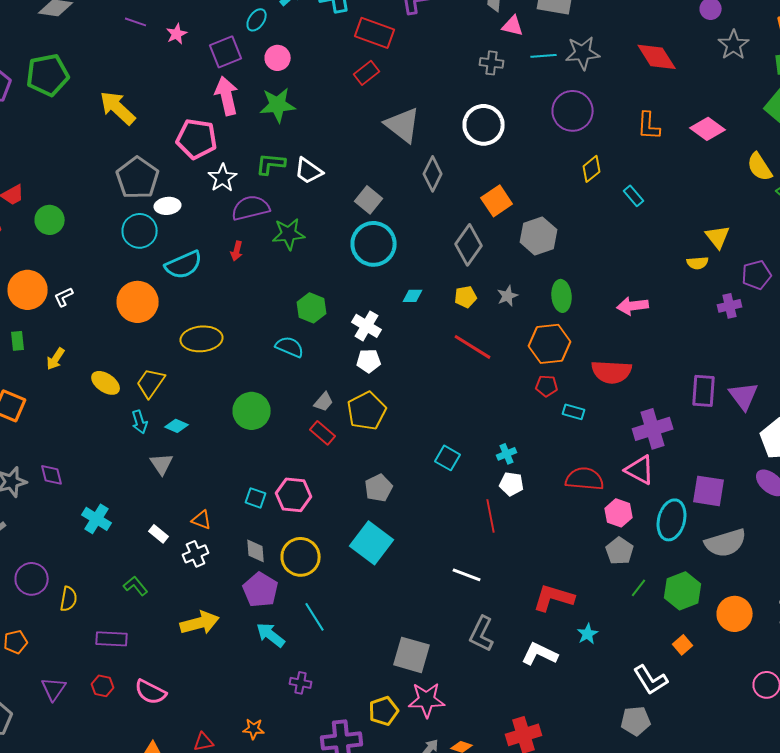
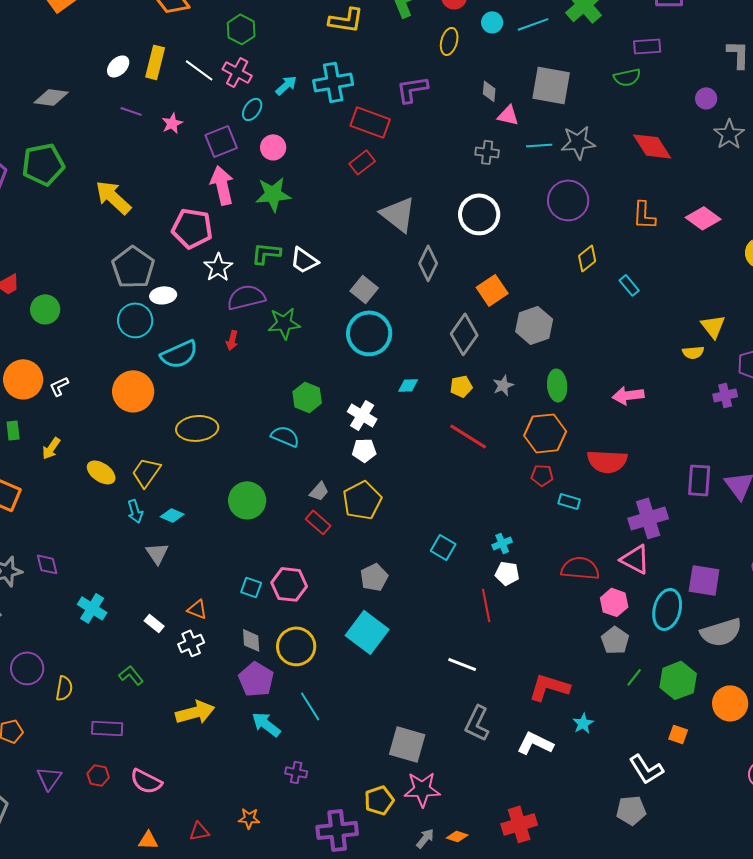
orange square: (683, 645) -> (678, 734), turned -30

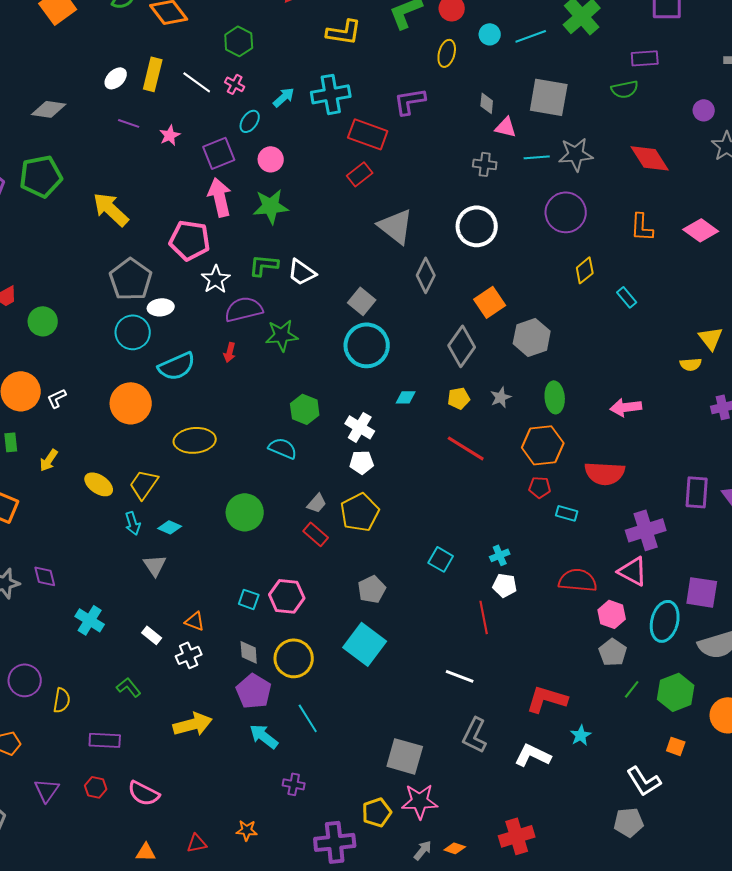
pink cross: (237, 72) -> (235, 84), size x0.7

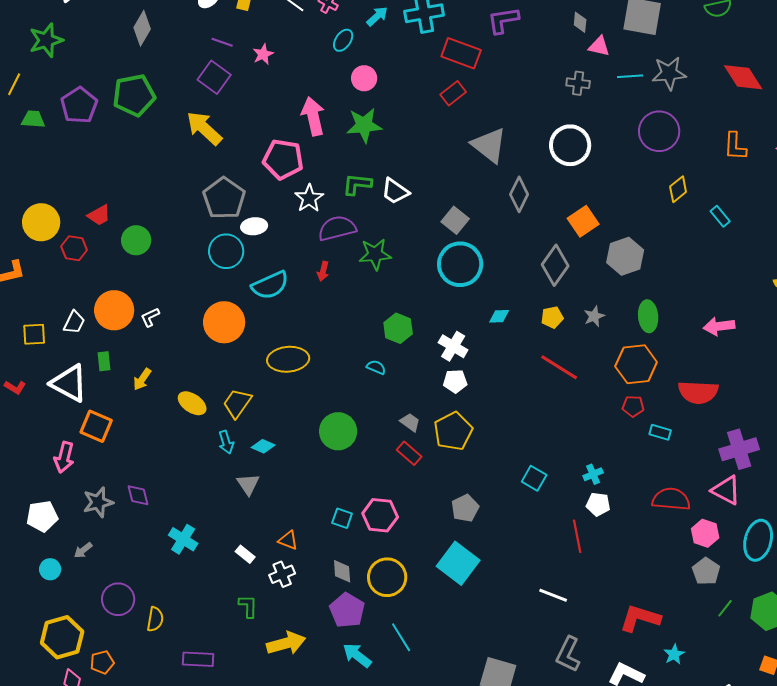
gray diamond: (49, 109) -> (142, 28), turned -68
purple square: (219, 153) -> (214, 77), moved, turned -32
cyan semicircle: (283, 448) -> (376, 367), size x0.7
gray trapezoid: (317, 503) -> (410, 422), turned -95
green L-shape: (129, 687) -> (248, 606), moved, turned 40

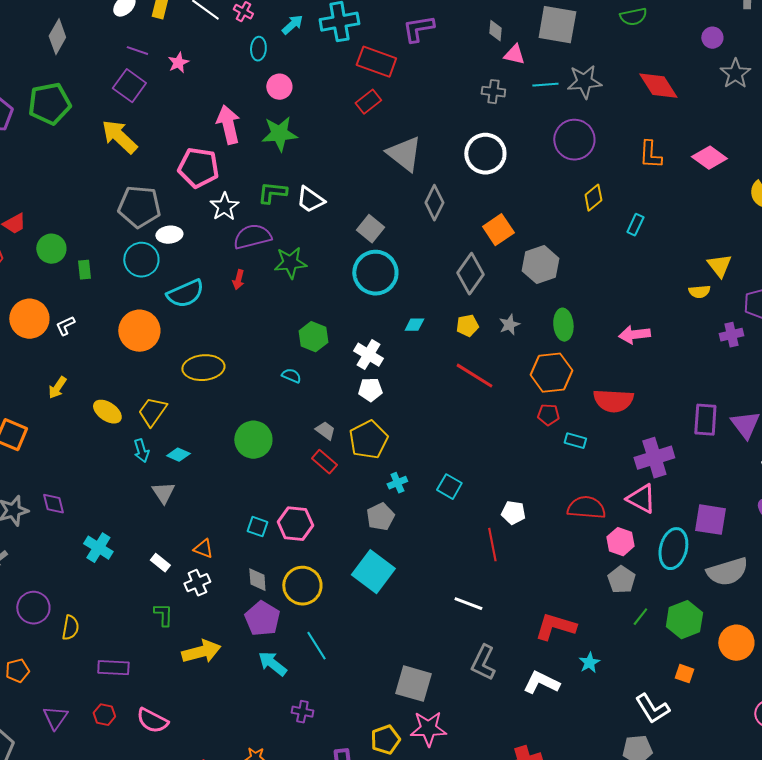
cyan ellipse: (343, 40) -> (258, 49), turned -30
gray pentagon: (224, 198) -> (139, 207), turned -30
cyan rectangle: (720, 216) -> (635, 225), turned 65
green rectangle: (104, 361) -> (84, 270), moved
cyan cross: (593, 474) -> (397, 483), moved

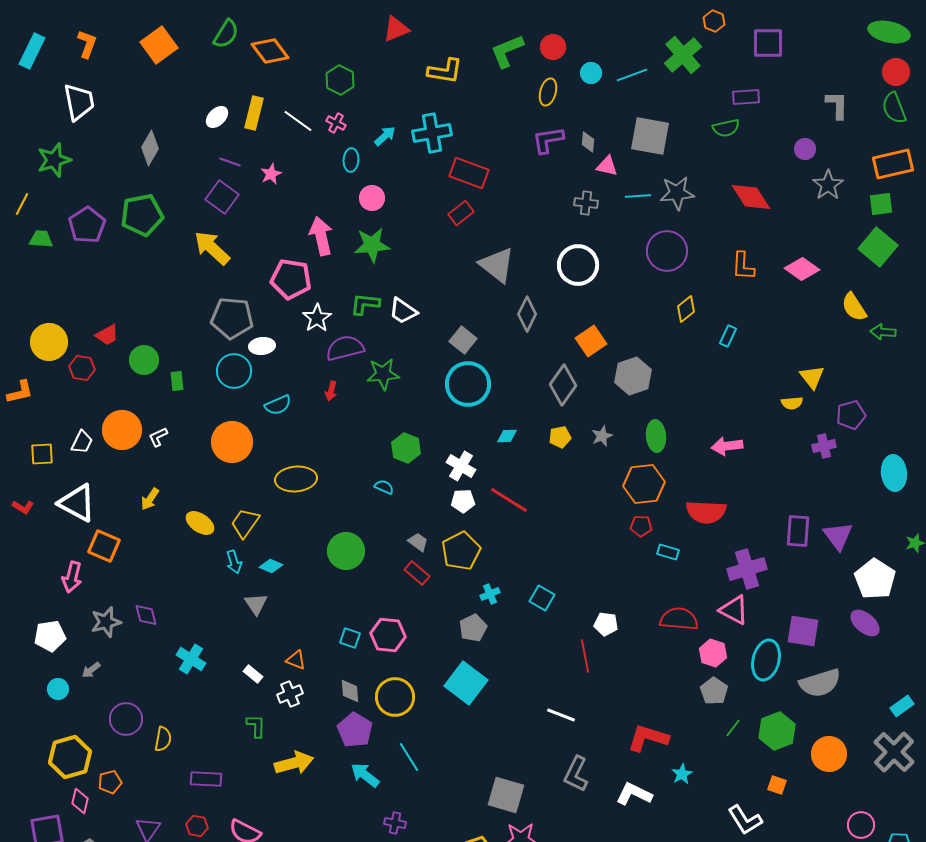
purple L-shape: (418, 29) -> (548, 140), moved
cyan semicircle: (185, 294) -> (278, 405), size x0.7
red line: (474, 376) -> (509, 500), moved

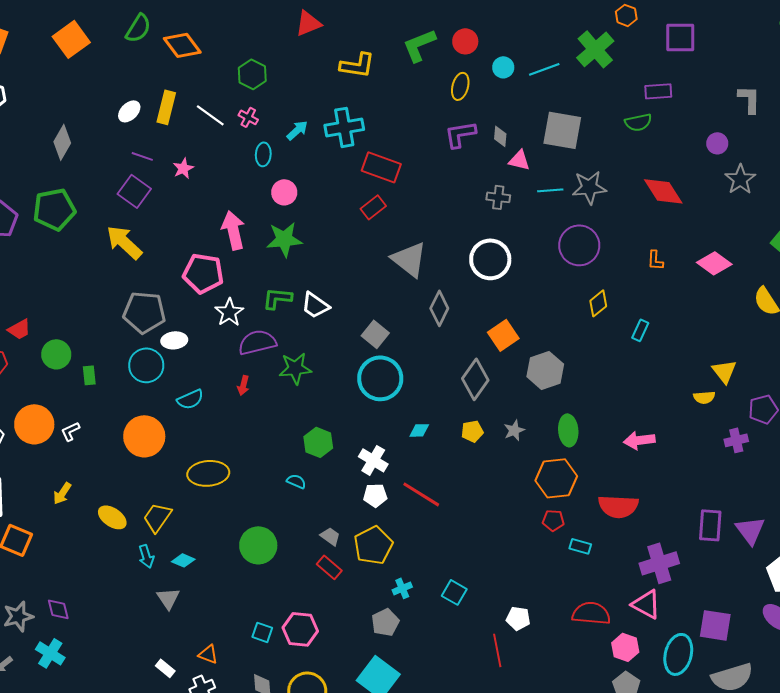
orange L-shape: (743, 266) -> (655, 260), size x0.7
cyan cross: (191, 659) -> (50, 653), moved

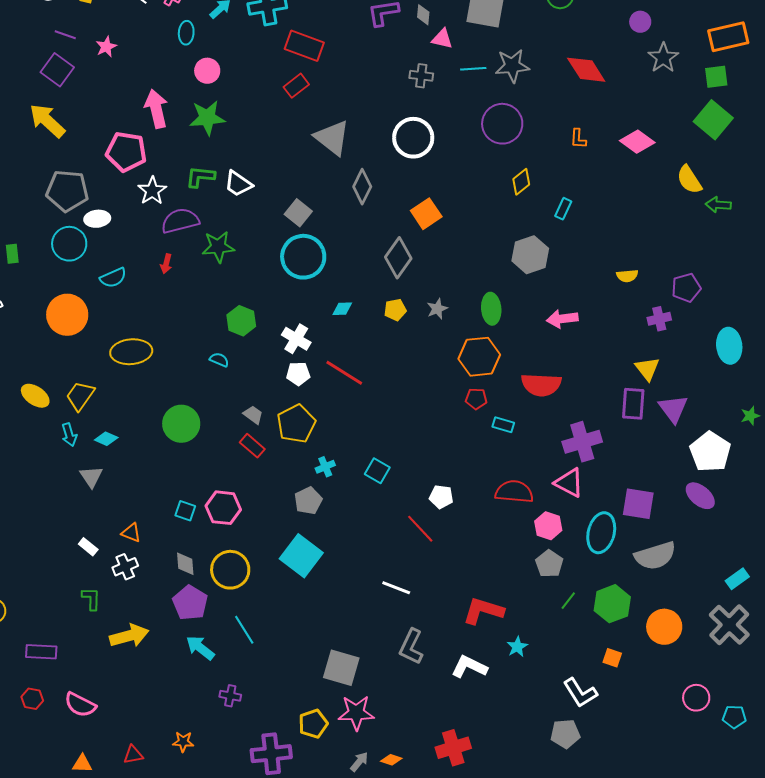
gray hexagon: (545, 370) -> (530, 255), moved
yellow triangle: (724, 371) -> (647, 369), moved
red line: (497, 650) -> (420, 529), turned -32

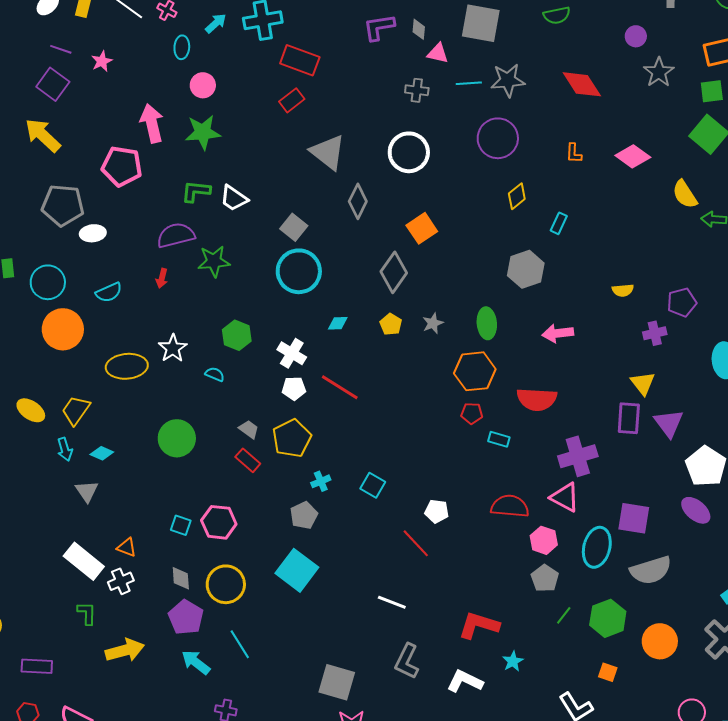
white star: (152, 191) -> (173, 348), moved
cyan circle: (69, 244) -> (48, 282), moved
yellow pentagon: (395, 310) -> (391, 324), turned -30
white rectangle: (88, 547) -> (84, 561), size x2.0

